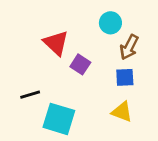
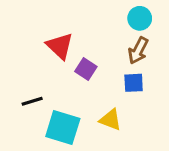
cyan circle: (110, 23) -> (140, 18), moved
yellow triangle: (122, 112) -> (110, 120), moved

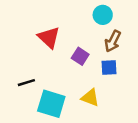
cyan circle: (140, 18) -> (103, 15), moved
purple square: (86, 69) -> (80, 56), moved

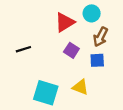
red triangle: (49, 37) -> (65, 22), moved, turned 45
black line: (26, 83) -> (23, 49), moved

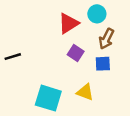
black line: (23, 49) -> (13, 57), moved

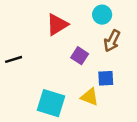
red triangle: (68, 23) -> (57, 25), moved
blue square: (103, 64) -> (106, 78), moved

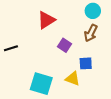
cyan circle: (102, 15) -> (93, 11), moved

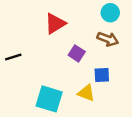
brown arrow: (91, 33) -> (108, 39), turned -96

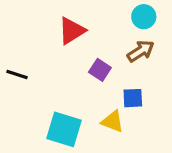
brown arrow: (108, 39) -> (141, 51), turned -54
black line: (13, 57) -> (17, 75), turned 35

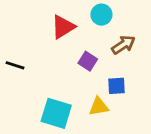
cyan circle: (144, 17) -> (101, 15), moved
yellow triangle: (112, 122) -> (99, 106), turned -30

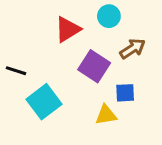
purple square: (88, 61) -> (94, 66), size x1.5
cyan square: (56, 113) -> (44, 102), moved, turned 36

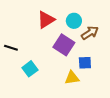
cyan circle: (109, 16) -> (74, 21), moved
cyan square: (44, 102) -> (30, 69), size x0.7

